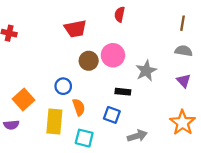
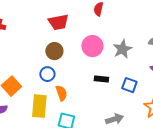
brown circle: (89, 61) -> (54, 51), moved
gray star: (146, 71) -> (122, 49), moved
blue square: (112, 115) -> (129, 85), moved

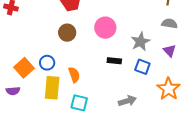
gray star: (122, 49) -> (140, 42), moved
blue circle: (47, 74) -> (47, 63), moved

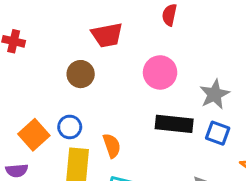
brown circle: (67, 33) -> (81, 74), moved
black rectangle: (114, 61) -> (174, 124), size x1.6

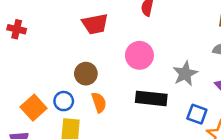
brown circle: (81, 74) -> (86, 74), moved
blue square: (218, 133) -> (197, 114), moved
orange semicircle: (112, 146) -> (99, 102), moved

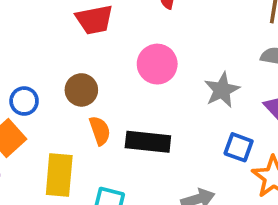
black rectangle: (151, 98) -> (148, 142), moved
blue circle: (64, 101) -> (24, 101), moved

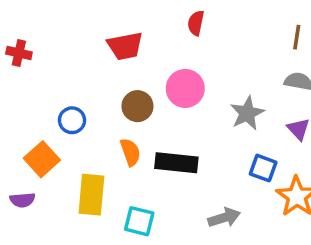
brown circle: (81, 90) -> (137, 106), moved
blue circle: (24, 101) -> (72, 120), moved

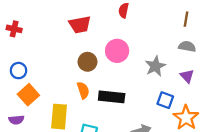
blue circle: (72, 120) -> (19, 71), moved

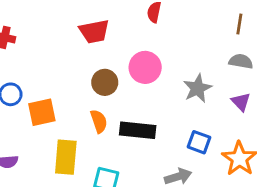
orange square: (28, 95) -> (42, 112), moved, turned 30
blue square: (165, 100) -> (199, 142), moved

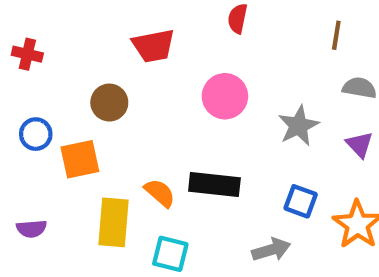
brown line: (239, 24) -> (336, 35), moved
brown circle: (105, 82) -> (109, 103), moved
orange semicircle: (99, 121) -> (160, 193), moved, turned -30

